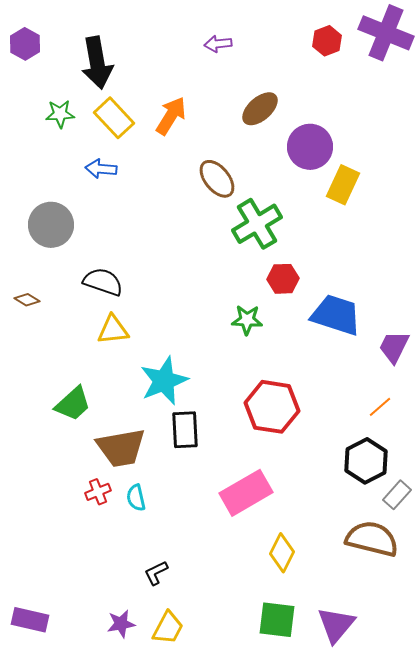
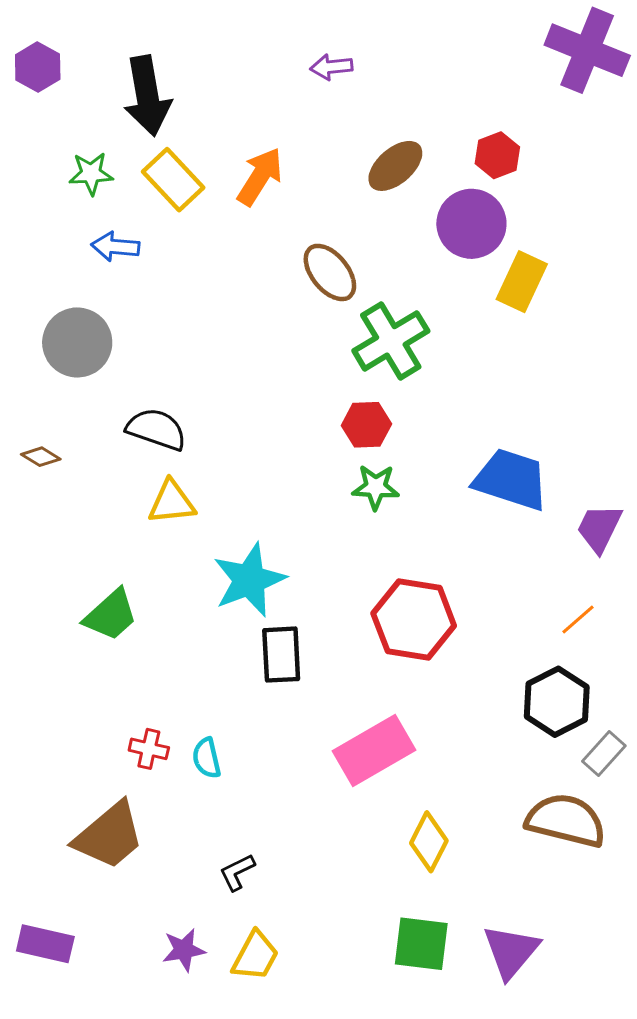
red hexagon: (327, 41) -> (497, 155), moved
blue arrow: (101, 169) -> (115, 247), moved
red hexagon: (283, 279) -> (366, 425), moved
brown trapezoid: (121, 448) -> (109, 836), moved, turned -30
red cross: (98, 492) -> (149, 749), turned 35

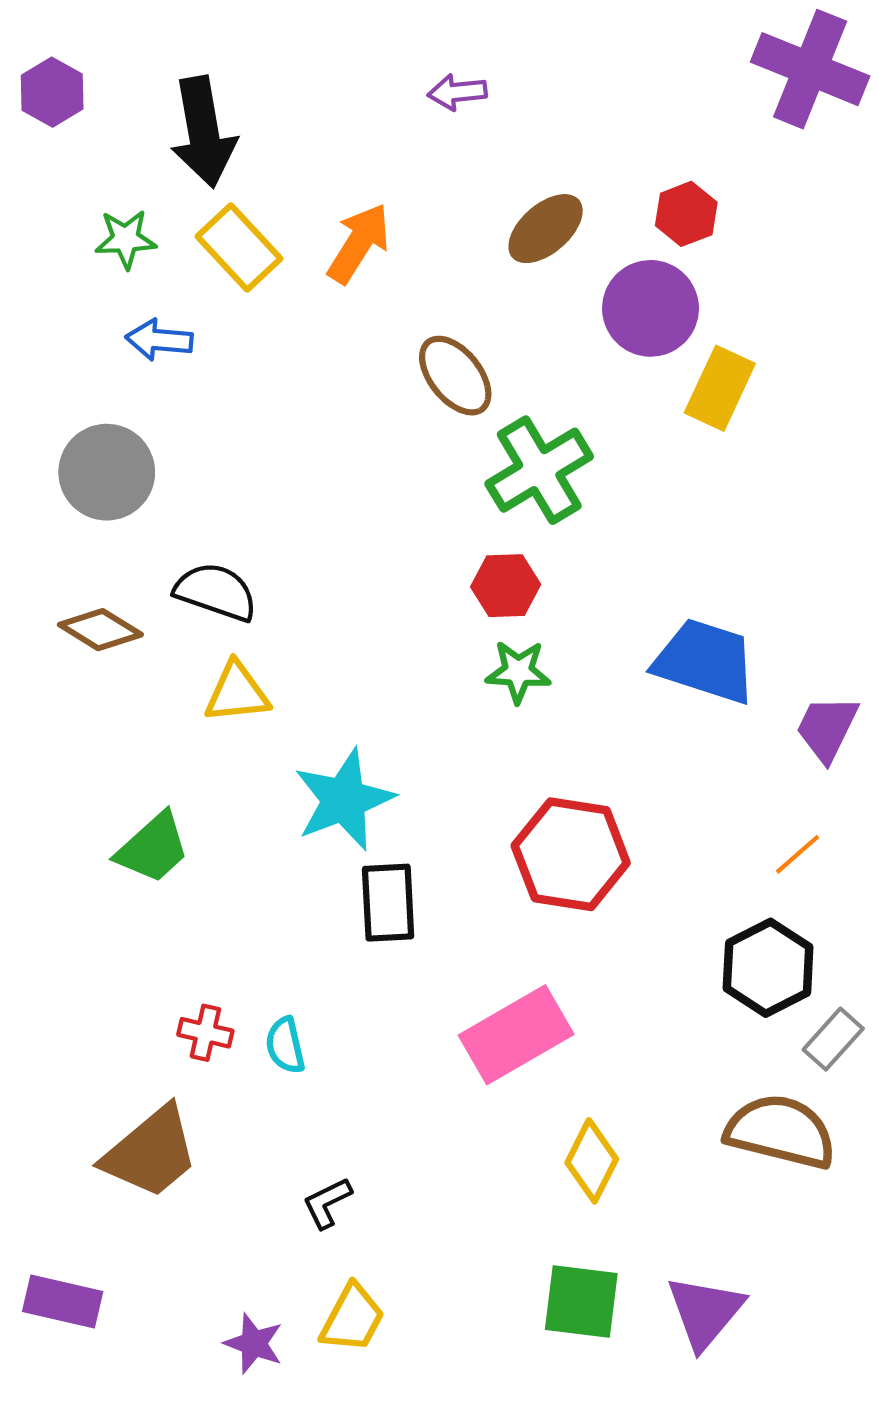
brown diamond: (41, 457) -> (100, 630), moved, size x1.5
purple star: (184, 950) -> (254, 1343), moved, turned 30

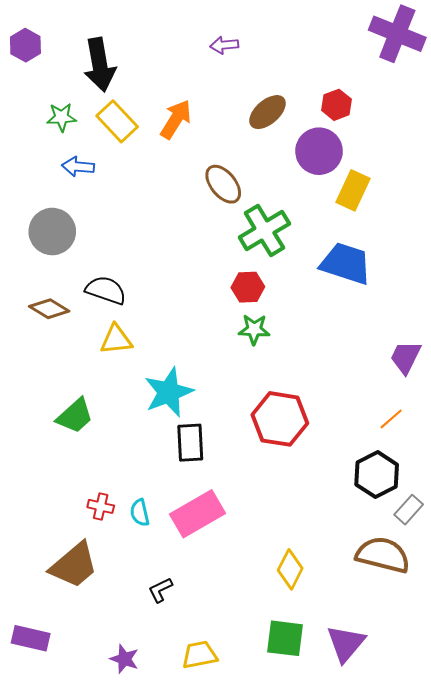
blue trapezoid: (705, 661) -> (346, 263), moved
pink rectangle: (516, 1035) -> (197, 514), moved
yellow trapezoid: (352, 1318) -> (200, 655), moved, turned -129

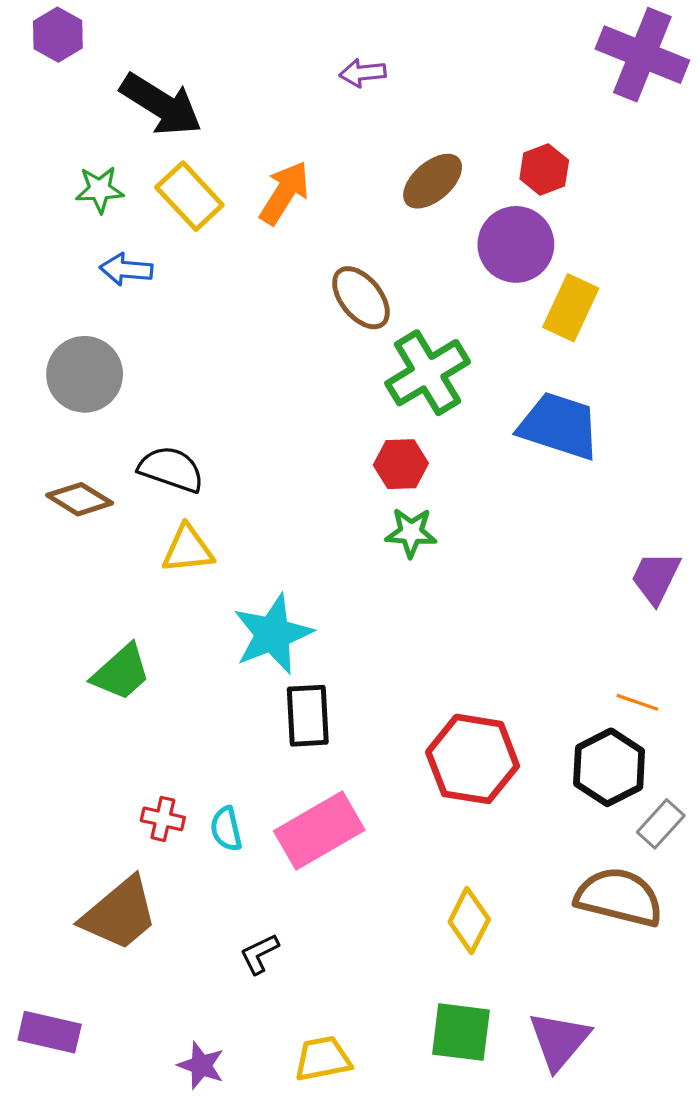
purple hexagon: (25, 45) -> (58, 35), moved
black arrow: (100, 65) -> (161, 105), turned -48
red hexagon: (280, 419) -> (473, 759), moved
orange line: (391, 419) -> (637, 702), moved, turned 60

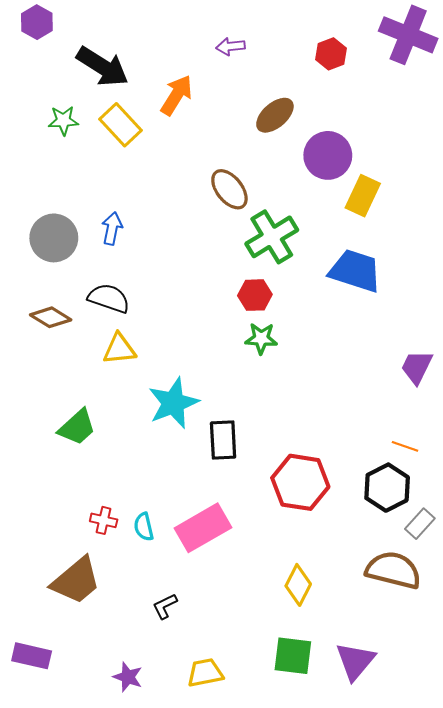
red hexagon: (544, 169) -> (331, 54), moved
orange arrow: (284, 193) -> (177, 95), moved
blue arrow: (126, 269) -> (112, 228), moved, turned 96
black rectangle: (308, 716) -> (223, 440), moved

